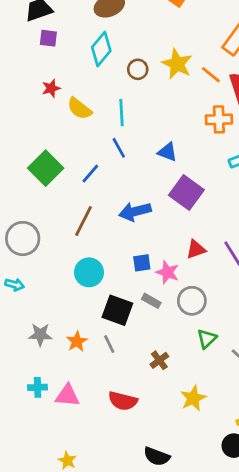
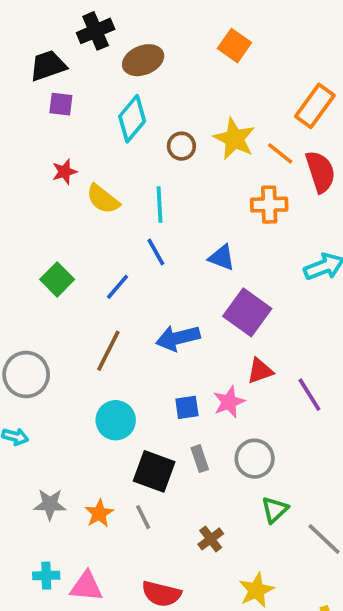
orange cross: (219, 119) -> (269, 205), moved
green square: (46, 168) -> (57, 279), size x0.7
red triangle: (196, 249) -> (260, 371), moved
pink star: (167, 272) -> (229, 402), moved, turned 30
gray rectangle: (151, 301) -> (200, 459), turned 42

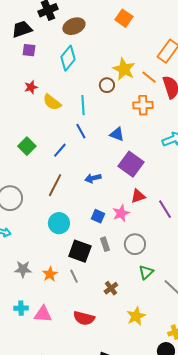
brown circle: (181, 146) -> (107, 85), moved
blue arrow: (178, 338) -> (93, 178), size x0.7
blue square: (187, 407) -> (98, 216), turned 32

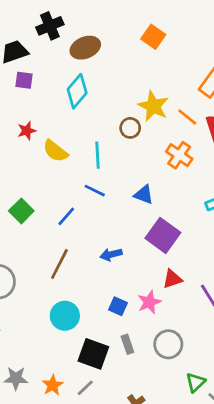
orange cross: (143, 105) -> (179, 155), turned 36
blue line: (81, 131) -> (95, 191), turned -35
green triangle: (146, 272) -> (195, 382), moved
gray line: (74, 276) -> (85, 388), turned 72

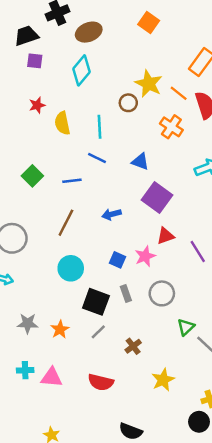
yellow semicircle: (55, 151) -> (62, 123), turned 40
blue line: (66, 216) -> (72, 181), turned 42
gray line: (85, 388) -> (98, 332), moved

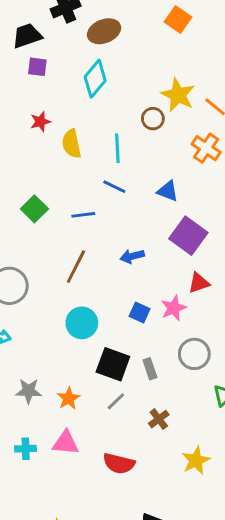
gray rectangle: (126, 293) -> (150, 369), moved
pink triangle: (52, 377) -> (66, 443), moved

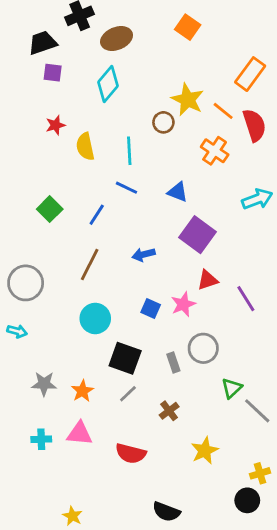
blue line: (83, 215) -> (97, 215), turned -50
gray rectangle: (150, 369) -> (173, 363), moved

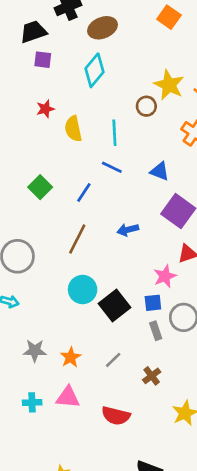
blue square: (151, 309) -> (153, 303), moved, turned -30
black square: (125, 358) -> (114, 305), moved, turned 32

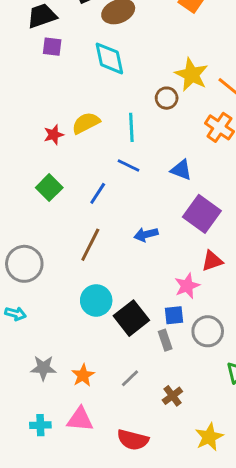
cyan diamond: (95, 70) -> (109, 58), turned -52
red star: (45, 109) -> (54, 135), moved
yellow semicircle: (73, 129) -> (86, 123), turned 75
gray rectangle: (156, 331) -> (165, 340), moved

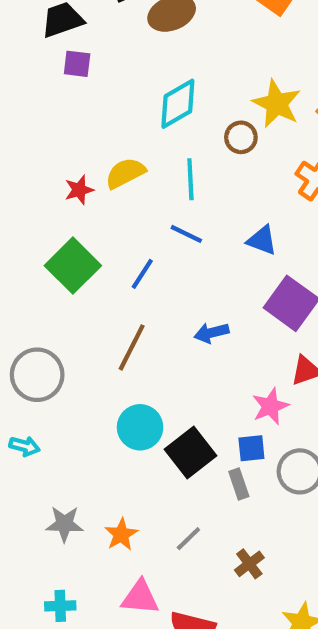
cyan diamond: (109, 58) -> (178, 104), moved, turned 72
green square: (49, 188) -> (73, 266), size x1.4
pink triangle: (80, 419) -> (140, 597), moved

